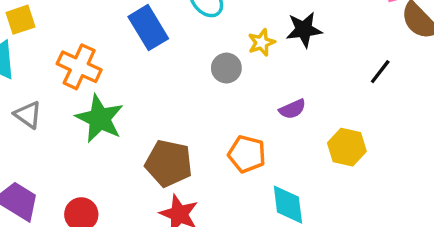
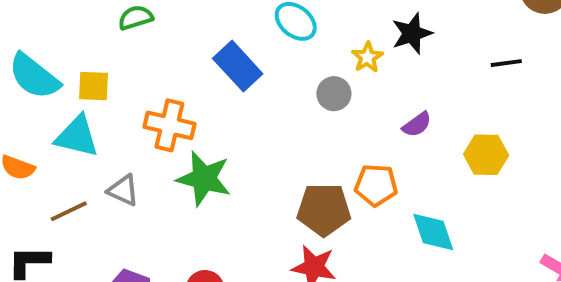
yellow square: (21, 20) -> (94, 86), turned 32
black line: (380, 72) -> (506, 63), turned 56
brown pentagon: (169, 163) -> (324, 210), moved

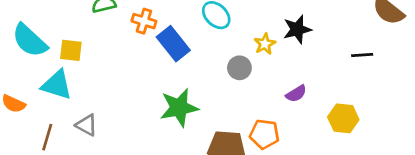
orange cross: (169, 125) -> (144, 21), moved, size x0.7
green star: (204, 179) -> (179, 108), moved, turned -30
brown line: (69, 211) -> (47, 137), turned -52

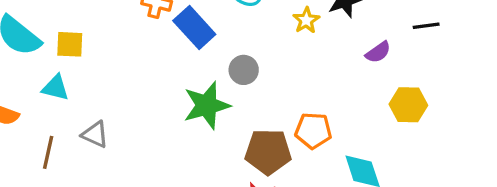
gray circle: (239, 68) -> (244, 70), moved
cyan triangle: (57, 85) -> (55, 88), size x0.7
purple semicircle: (296, 94) -> (378, 52), moved

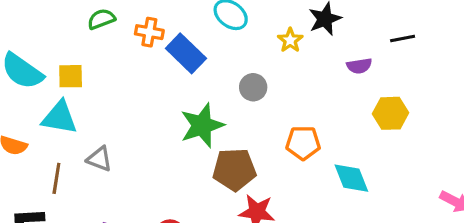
purple semicircle: (378, 52) -> (359, 66), turned 30
gray circle: (244, 70) -> (253, 87), moved
cyan triangle: (55, 88) -> (60, 118), size x1.4
brown pentagon: (268, 152) -> (234, 170), moved

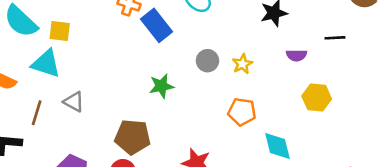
yellow star: (290, 40) -> (242, 64), moved
green star: (202, 125) -> (161, 86), size x0.7
brown pentagon: (234, 170) -> (133, 137), moved

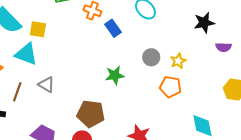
blue rectangle: (156, 25) -> (113, 28), size x0.7
purple semicircle: (297, 55) -> (224, 47), moved
orange pentagon: (242, 112) -> (170, 87), moved

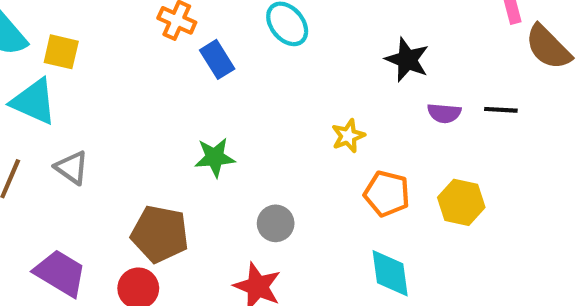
black star: (204, 23) -> (407, 60), turned 30
gray circle: (151, 57) -> (276, 223), moved
orange pentagon: (170, 87) -> (387, 194), moved

